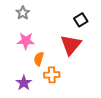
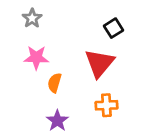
orange cross: (52, 75) -> (106, 105), moved
purple star: (24, 83) -> (57, 121), moved

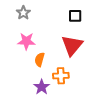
black square: (113, 28) -> (75, 16), moved, turned 32
orange cross: (106, 105) -> (61, 76), moved

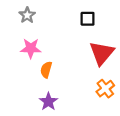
red triangle: (72, 45) -> (102, 53), moved
orange cross: (61, 76) -> (105, 89), moved, turned -35

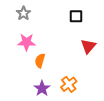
red triangle: (102, 53) -> (88, 46), size x0.7
orange cross: (105, 89) -> (69, 84), moved

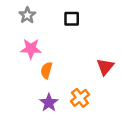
black square: (76, 16) -> (72, 19), moved
red triangle: (88, 46) -> (105, 67), moved

